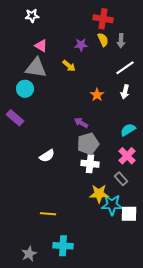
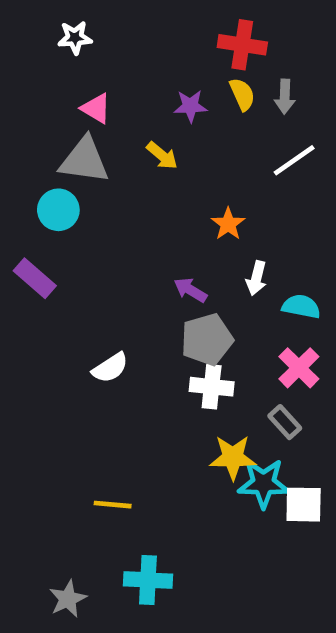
white arrow: (125, 92) -> (256, 278), moved
cyan semicircle: (128, 130) -> (301, 306), turned 42

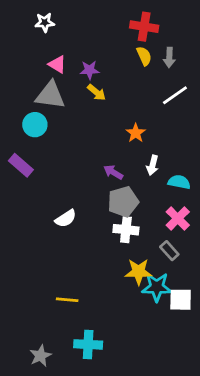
purple star: (190, 106) -> (89, 70), moved

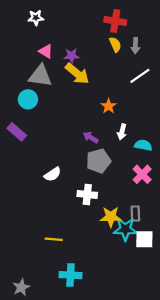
yellow arrow: (96, 92) -> (77, 74), size x1.6
white cross: (126, 230) -> (87, 194), moved
gray rectangle: (169, 251) -> (135, 214), moved, turned 40
gray star: (40, 356) -> (21, 287), moved

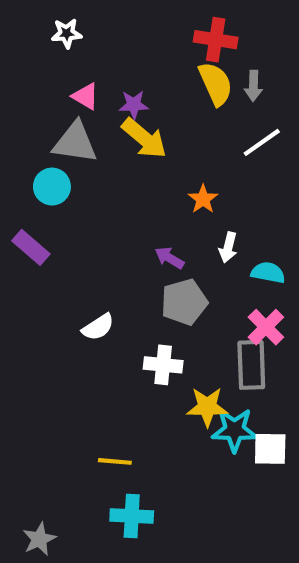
yellow semicircle: (115, 45) -> (216, 84), size x1.5
gray rectangle: (135, 214) -> (251, 365), moved, size x1.6
yellow line: (54, 239) -> (115, 461), moved

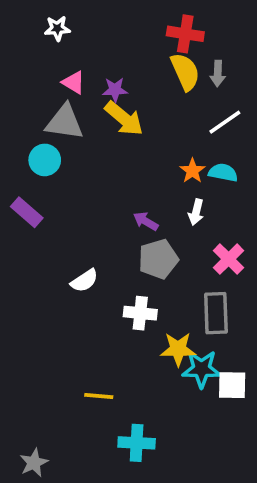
orange star: (203, 199) -> (192, 171), moved
cyan semicircle: (268, 273) -> (223, 173), moved
pink cross: (266, 327) -> (229, 259), moved
cyan cross: (132, 516) -> (137, 443), moved

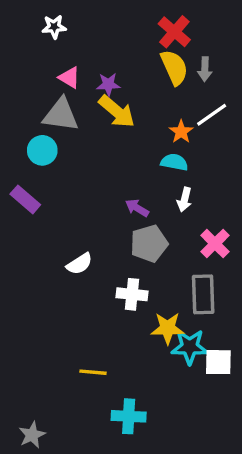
red cross: (185, 34) -> (174, 32), turned 32
orange star: (192, 171) -> (181, 132), moved
cyan semicircle: (223, 173) -> (174, 162), moved

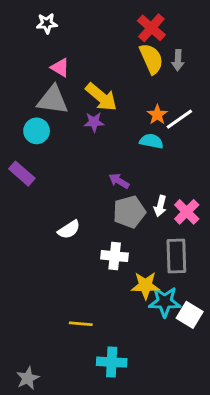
purple star: (108, 84) -> (94, 122), moved
white line: (212, 115) -> (179, 119), moved
white arrow: (185, 199) -> (160, 206), moved
white square: (218, 362) -> (190, 315), turned 30

